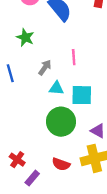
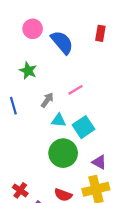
pink line: (74, 57) -> (76, 90), turned 63
cyan square: (82, 95) -> (83, 127), turned -35

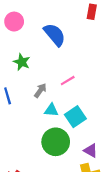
pink circle: (33, 29) -> (14, 22), moved
red rectangle: (100, 33) -> (92, 12), moved

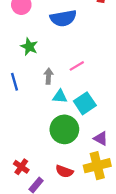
blue semicircle: (55, 35) -> (63, 18), turned 120
gray arrow: (40, 90) -> (48, 76), turned -32

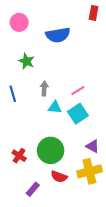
pink line: (77, 66) -> (78, 91), moved
green circle: (64, 129) -> (51, 150), moved
red cross: (21, 167) -> (19, 156), moved

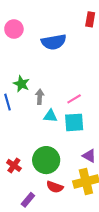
green star: (26, 61) -> (21, 84), moved
cyan square: (78, 114) -> (74, 122), turned 30

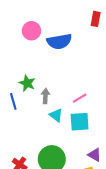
pink circle: (14, 29) -> (31, 31), moved
cyan triangle: (50, 116) -> (56, 115), turned 32

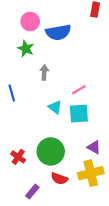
green star: (27, 83) -> (26, 49), moved
gray arrow: (45, 96) -> (44, 72), moved

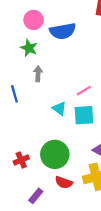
gray arrow: (44, 72) -> (38, 74), moved
red cross: (18, 157) -> (21, 160), turned 32

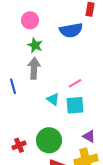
blue semicircle: (63, 31) -> (71, 30), moved
green star: (29, 48) -> (35, 45), moved
gray arrow: (38, 74) -> (34, 68), size x1.5

